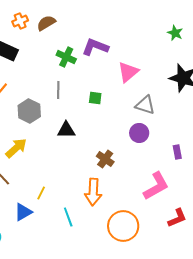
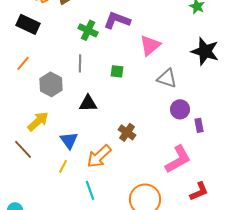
purple circle: (139, 133) -> (180, 109), moved
orange arrow: (93, 192) -> (99, 156), moved, turned 44
blue triangle: (23, 212) -> (69, 140), moved, turned -36

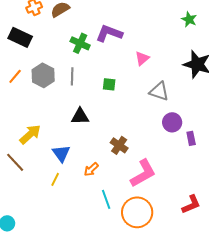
pink triangle: (150, 45) -> (142, 58), size x0.7
gray hexagon: (51, 84) -> (43, 75), moved
orange arrow: (99, 156) -> (91, 169), size x0.6
pink L-shape: (178, 159) -> (143, 173), moved
cyan line: (90, 190) -> (106, 199), moved

